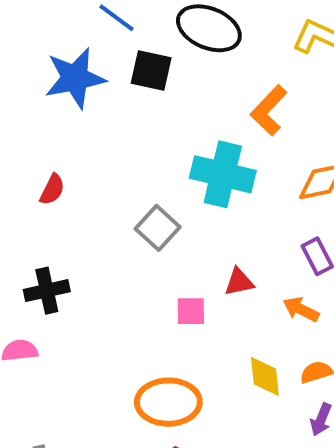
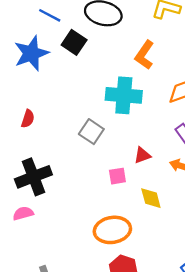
black square: (151, 71) -> (74, 42), turned 30
black cross: (47, 291) -> (33, 177), size x1.4
yellow diamond: (265, 376) -> (151, 198), moved

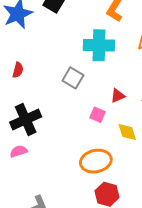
pink square: (117, 176) -> (97, 115), turned 35

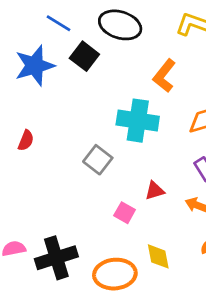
black cross: (26, 119) -> (56, 258), moved
yellow diamond: (127, 132) -> (158, 256), moved

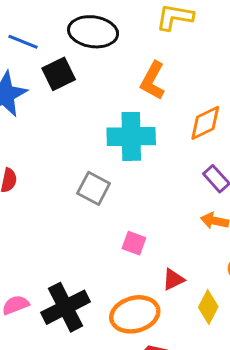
black square: (84, 56) -> (59, 74), turned 36
red triangle: (155, 191) -> (173, 279), moved
yellow diamond: (158, 256) -> (208, 307), moved, turned 48

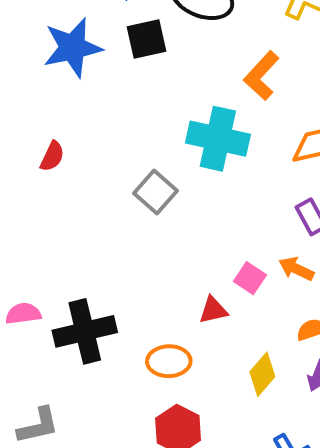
pink square: (134, 243) -> (250, 278), moved
red triangle: (173, 279) -> (213, 310), moved
orange ellipse: (135, 314) -> (169, 361), size x0.7

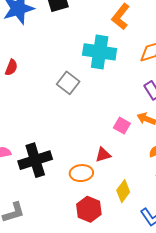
red triangle: (213, 310) -> (103, 155), moved
yellow diamond: (262, 374) -> (123, 191), moved

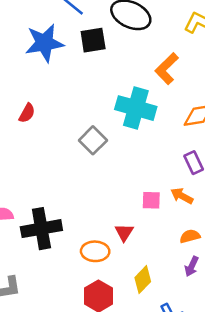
pink square: (122, 126) -> (151, 200), turned -35
red triangle: (103, 155) -> (124, 232), turned -49

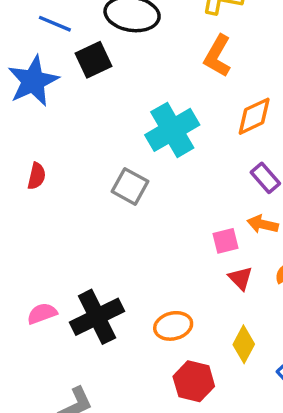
orange L-shape: (167, 69) -> (218, 56), moved
cyan cross: (136, 108) -> (172, 130), turned -30
red triangle: (124, 232) -> (240, 278), moved

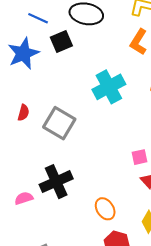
gray square: (130, 186) -> (59, 123), moved, size x1.4
black cross: (97, 317) -> (56, 182), moved
orange ellipse: (173, 326) -> (105, 209), turned 70

